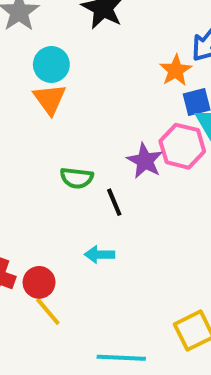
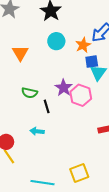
cyan circle: (51, 64) -> (56, 41), moved
pink hexagon: (182, 146) -> (81, 95), moved

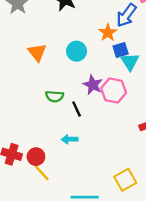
cyan circle: (56, 41) -> (77, 51), moved

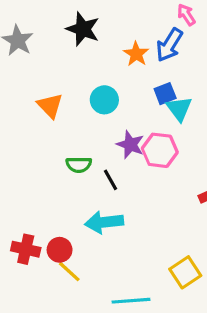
orange star: (108, 33) -> (136, 54), moved
cyan arrow: (70, 139) -> (104, 222), size x1.6

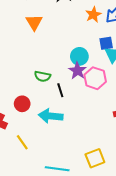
cyan circle: (104, 100) -> (79, 56), moved
orange triangle: (50, 106) -> (34, 22), moved
red circle: (60, 250) -> (22, 104), moved

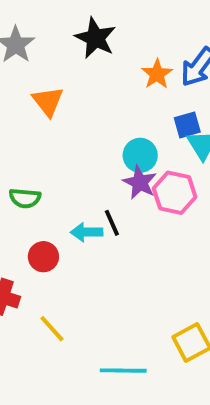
green semicircle: (42, 76) -> (25, 198), moved
cyan arrow: (51, 116) -> (87, 232), moved, size x0.7

